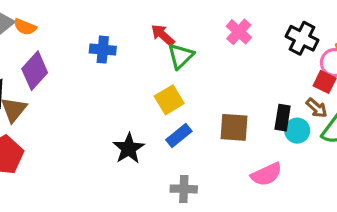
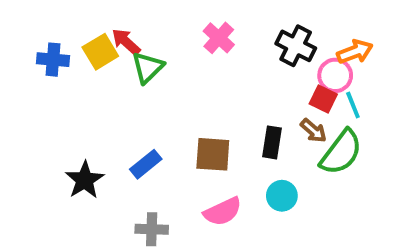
yellow square: (169, 100) -> (100, 52), moved
cyan circle: (297, 131) -> (282, 196), moved
pink semicircle: (266, 174) -> (223, 212), moved

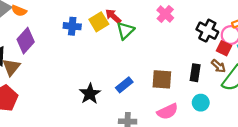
black cross: (296, 46) -> (207, 31), moved

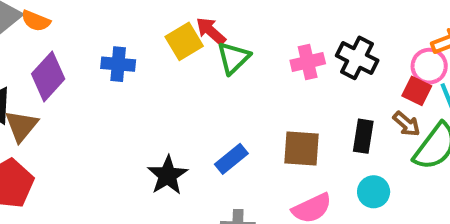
pink cross: (165, 14) -> (308, 62), moved, turned 35
blue cross: (72, 26) -> (118, 64), moved
black cross: (207, 31) -> (357, 58), moved

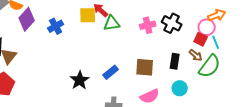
yellow square: (184, 41) -> (88, 15), turned 30
green triangle: (234, 58) -> (112, 23), turned 36
blue cross: (118, 64) -> (56, 26), turned -35
purple diamond: (48, 76) -> (27, 19), moved

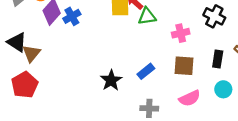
pink cross: (148, 25) -> (181, 33), moved
blue cross: (56, 26) -> (72, 16), moved

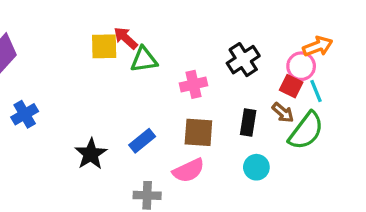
blue cross: (72, 16) -> (25, 114), moved
black cross: (214, 16) -> (243, 60), turned 30
pink semicircle: (190, 98) -> (189, 171), moved

